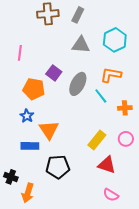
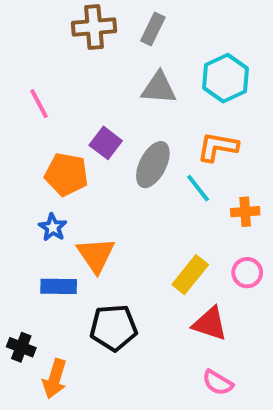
pink line: (20, 53) -> (39, 104), turned -35

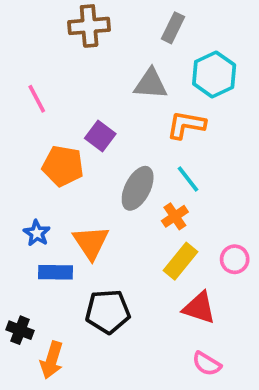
gray rectangle: (153, 29) -> (173, 28), moved
orange L-shape: (218, 147) -> (186, 125), moved
gray ellipse: (153, 165) -> (138, 188), moved
orange cross: (245, 212) -> (175, 216), moved, turned -30
blue star: (53, 227) -> (37, 233), moved

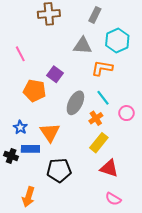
pink circle: (235, 259) -> (127, 113), moved
black cross: (20, 330) -> (11, 156), moved

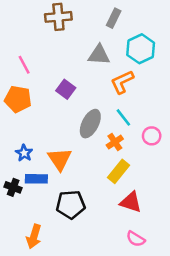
orange L-shape: (102, 68) -> (122, 82), turned -35
orange pentagon: (35, 91) -> (18, 99), moved

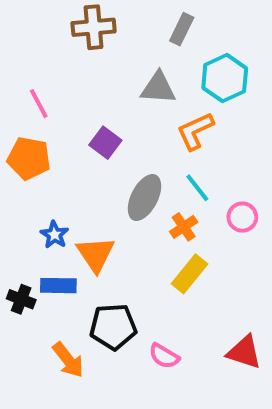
blue star: (24, 153) -> (54, 235), moved
red triangle: (131, 202) -> (244, 352), moved
orange arrow: (34, 236) -> (68, 360), moved, turned -55
pink semicircle: (136, 239) -> (164, 356), moved

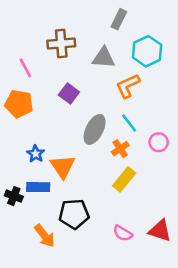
brown cross: (94, 27) -> (61, 44), moved
pink semicircle: (164, 356) -> (123, 233), moved

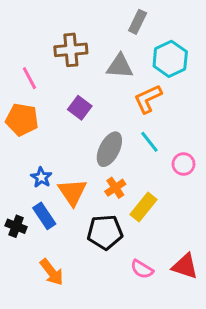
orange cross: (120, 149) -> (115, 188), moved
blue rectangle: (38, 187) -> (44, 216), turned 55
black pentagon: (74, 214) -> (105, 232), moved

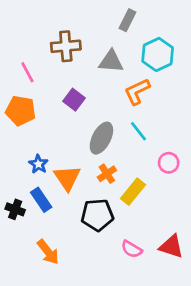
pink circle: (183, 164) -> (169, 163), moved

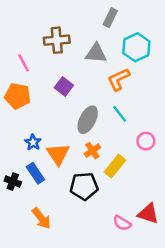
pink semicircle: (132, 249) -> (122, 223), moved

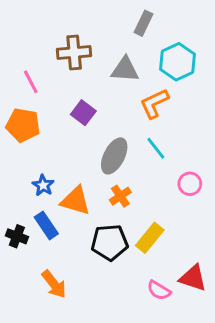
orange triangle: (58, 154) -> (76, 201), turned -40
yellow rectangle: (115, 166) -> (150, 238), moved

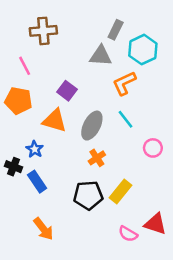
gray rectangle: (144, 23) -> (116, 30), moved
brown cross: (74, 53) -> (43, 31), moved
orange triangle: (76, 201) -> (55, 121), moved
black cross: (17, 236) -> (13, 167), moved

